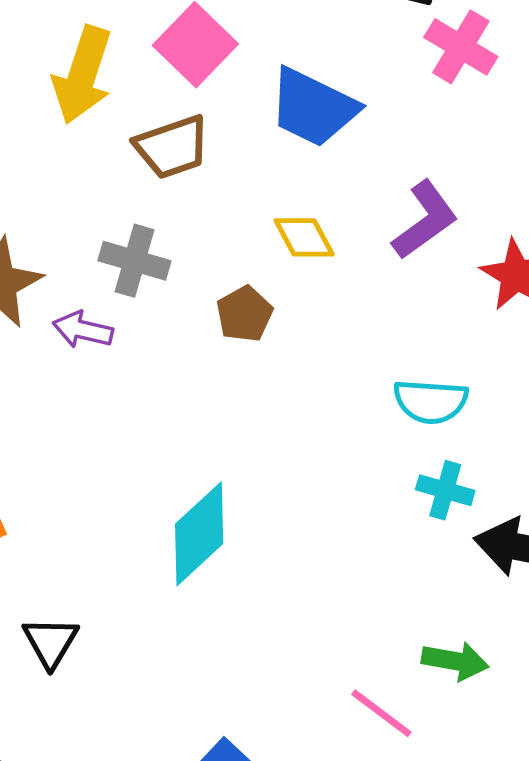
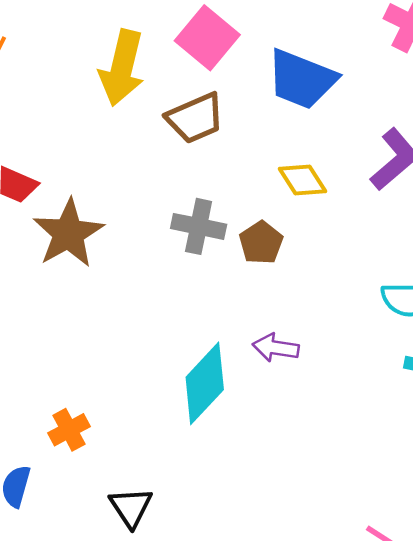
gray cross: (134, 261) -> (199, 226), moved
purple arrow: (83, 330) -> (276, 348), moved
cyan diamond: (199, 534) -> (205, 383), moved

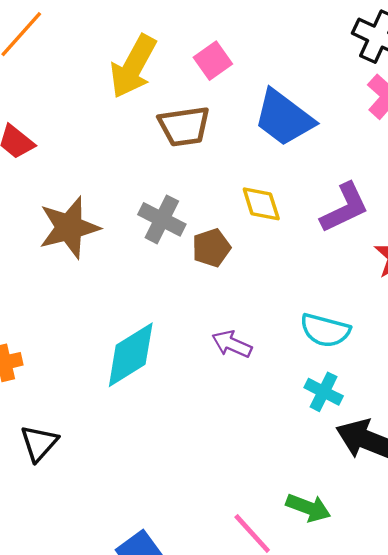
pink square: (207, 38) -> (213, 61), size x0.7
brown star: (68, 233) -> (69, 227), moved
purple arrow: (276, 348) -> (232, 344), moved

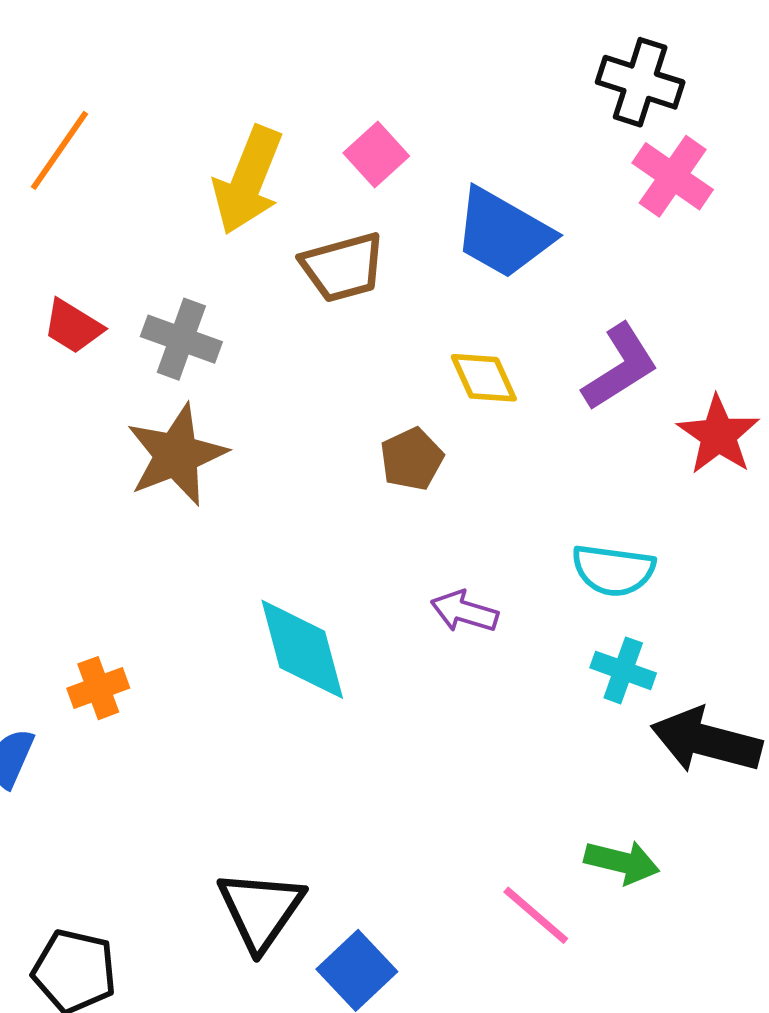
gray cross: (162, 219) -> (181, 339), moved
cyan diamond: (131, 355) -> (302, 649), turned -66
black triangle: (39, 443) -> (261, 910), moved, size x1.4

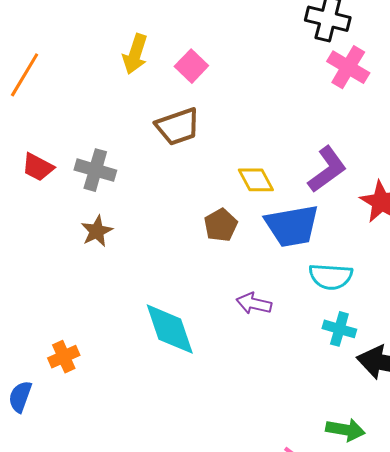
yellow arrow: (248, 180) -> (135, 54), moved, size x0.7
blue trapezoid: (503, 233) -> (292, 226), moved, turned -36
brown star: (176, 455) -> (97, 231), size x0.6

